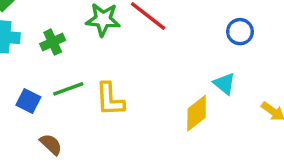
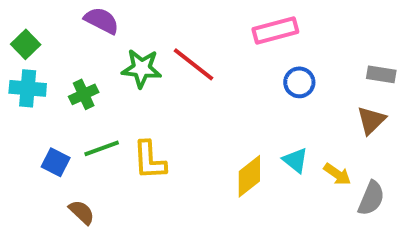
cyan triangle: (224, 84) -> (295, 160), moved

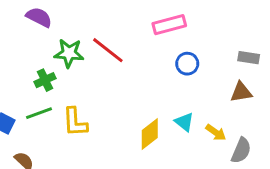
green cross: (84, 94) -> (45, 80), moved
brown triangle: (371, 120) -> (241, 92), turned 35

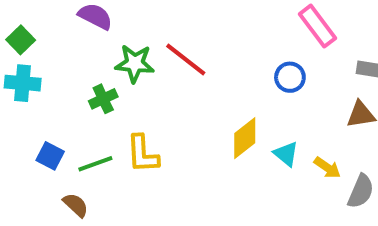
pink rectangle: (169, 25) -> (318, 26), moved, turned 68
green line: (39, 113) -> (95, 164), moved
yellow diamond: (150, 134) -> (245, 138), moved

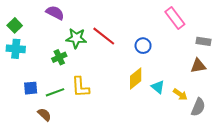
blue circle: (290, 77) -> (143, 46), moved
blue square: (50, 156) -> (31, 88), turned -32

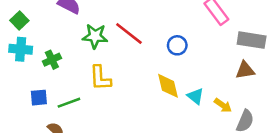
gray rectangle: (203, 41) -> (252, 40), size x1.5
green cross: (59, 57) -> (52, 60), moved
yellow diamond: (136, 78) -> (168, 86), turned -65
yellow L-shape: (80, 87) -> (100, 78), moved

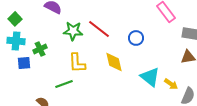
yellow diamond: (168, 86) -> (114, 62), moved
cyan triangle: (195, 96) -> (150, 77), size x1.5
blue square: (39, 98) -> (24, 63), moved
green line: (69, 103) -> (64, 84), moved

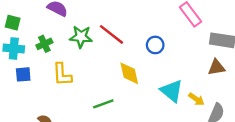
green square: (15, 19) -> (13, 23), turned -32
green cross: (40, 49) -> (44, 44), moved
yellow L-shape: (77, 63) -> (62, 74), moved
green line: (64, 84) -> (103, 104), moved

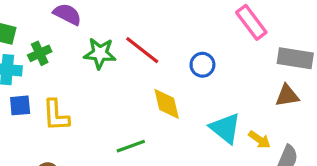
green cross: (44, 44) -> (40, 53), moved
yellow L-shape: (62, 74) -> (56, 115), moved

